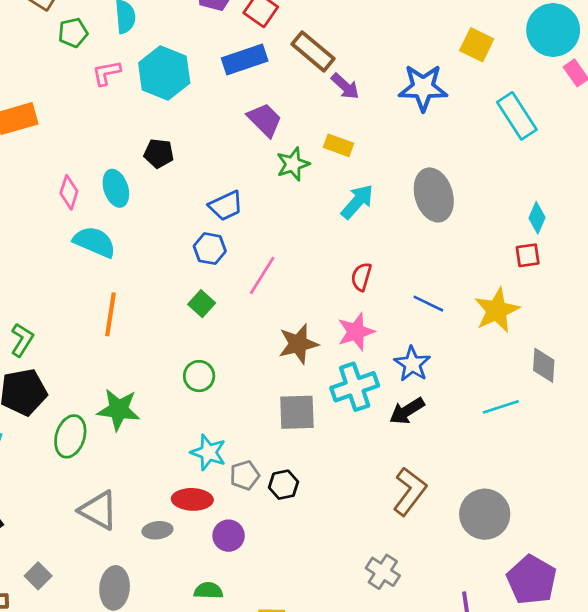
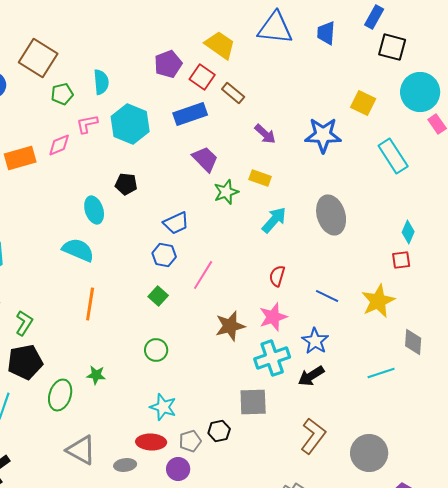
brown rectangle: (313, 51) -> (233, 93), moved, size x0.7
pink diamond: (69, 192) -> (59, 145), moved, turned 50
green star: (119, 410) -> (96, 375), size x0.6
gray square: (297, 412) -> (253, 402), moved
gray pentagon: (245, 475) -> (190, 441), moved

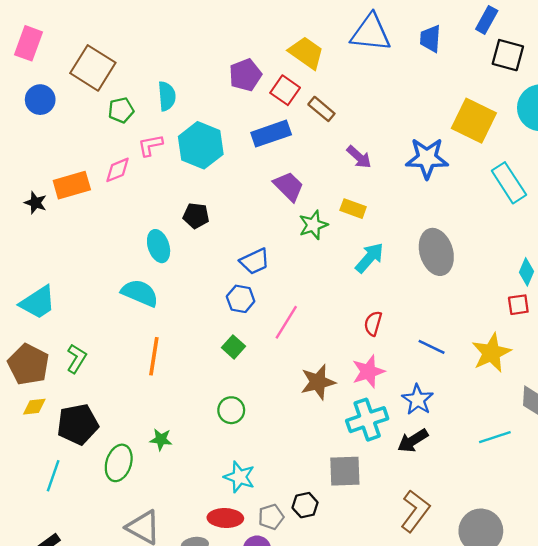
yellow square: (363, 103) -> (474, 121), size x1.5
green L-shape: (24, 323) -> (76, 359), moved

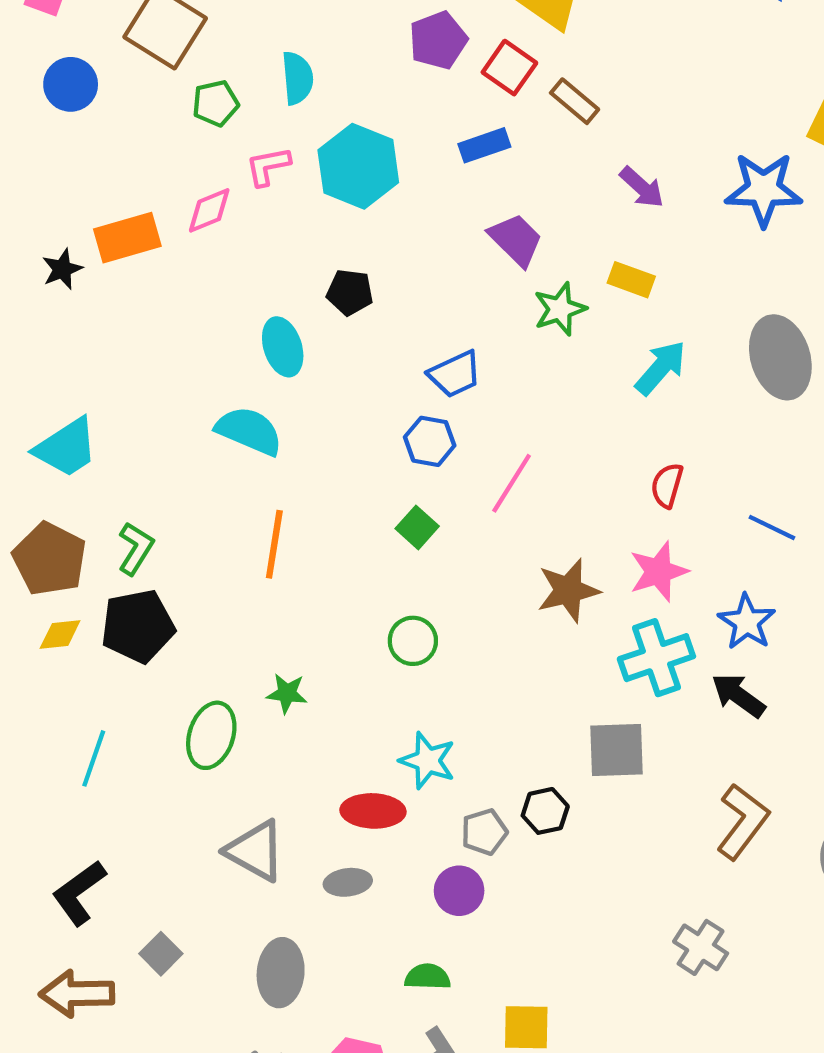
blue rectangle: (271, 134) -> (484, 145), size x0.7
black star: (35, 203) -> (62, 269), turned 30
black pentagon: (78, 424) -> (138, 626), moved
black arrow: (413, 441) -> (738, 695), turned 68
red ellipse: (225, 518) -> (373, 811), moved

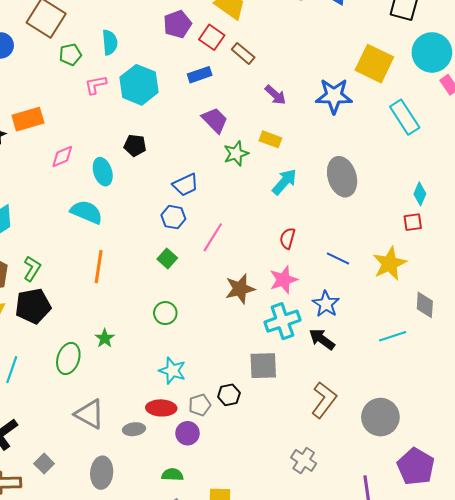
pink diamond: (209, 210) -> (62, 156), moved
green star: (287, 693) -> (105, 338), turned 30
red ellipse: (373, 811) -> (161, 408), moved

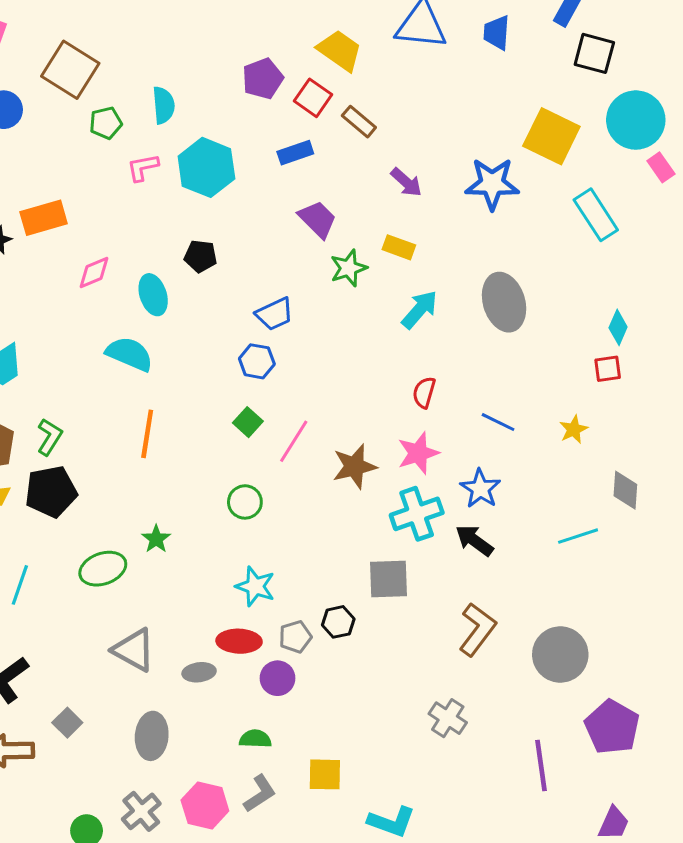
pink line: (213, 237) -> (294, 441), moved
yellow star: (390, 264) -> (574, 429), size x0.6
green ellipse: (68, 358) -> (103, 569), turned 52

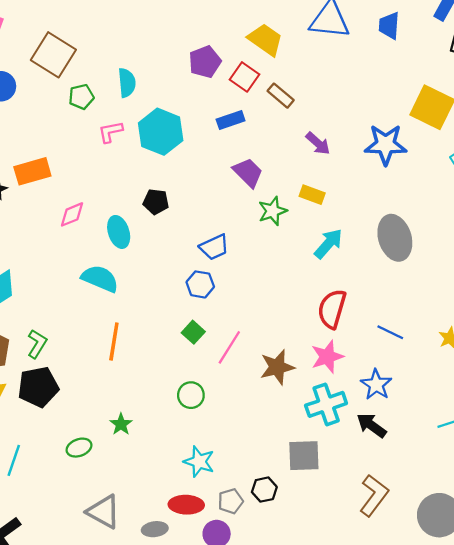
red semicircle: (424, 392) -> (332, 309), size x1.6
green ellipse: (103, 569) -> (79, 448), size x0.7

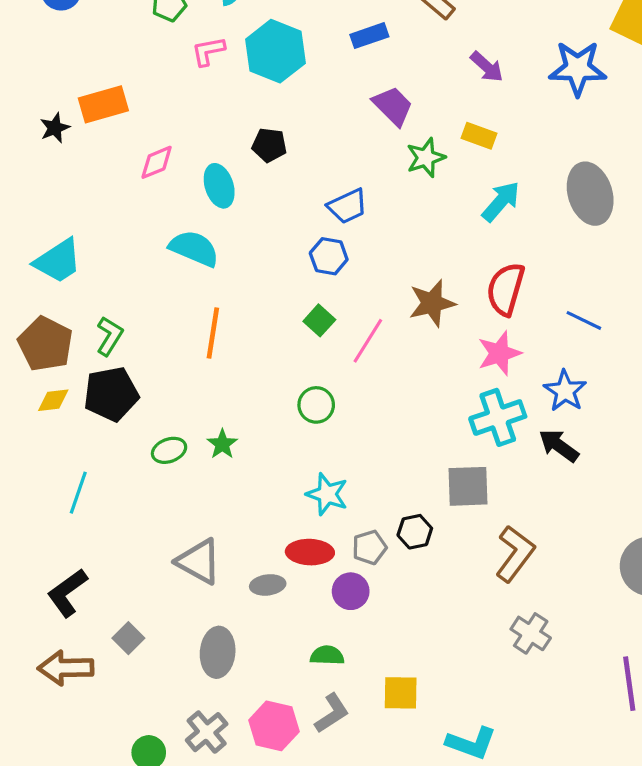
brown star: (277, 367) -> (432, 303), moved
green ellipse: (79, 448) -> (169, 450), moved
brown L-shape: (374, 495) -> (515, 554), moved

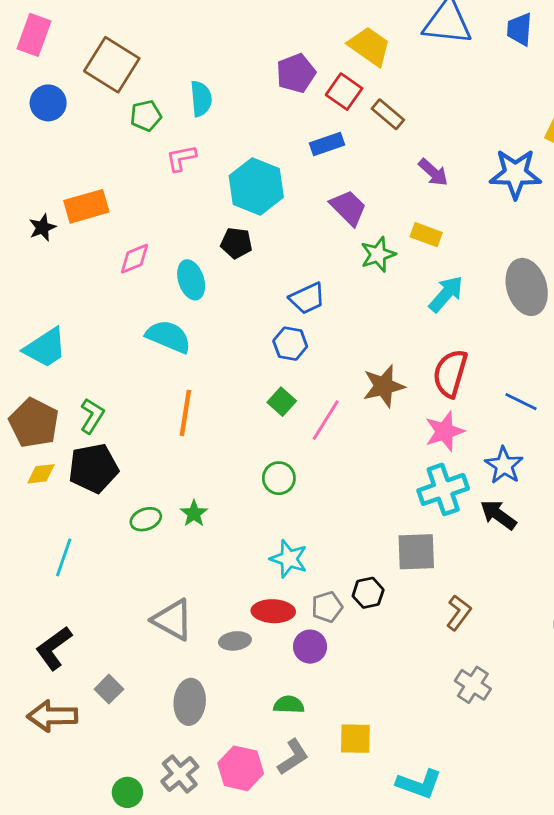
cyan hexagon: (275, 51) -> (256, 186), moved
brown L-shape: (515, 554) -> (459, 613), size x0.7

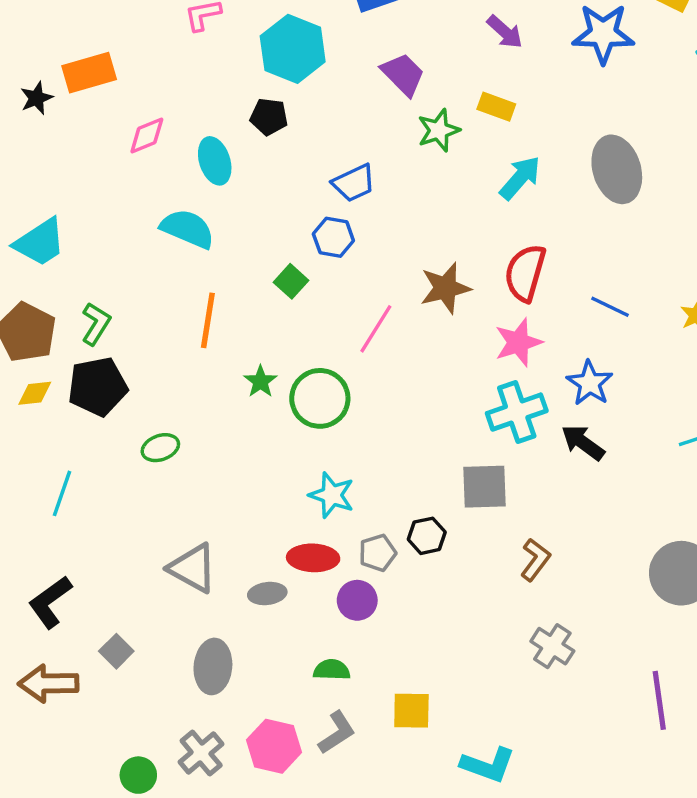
green square: (282, 402) -> (291, 281), moved
green circle: (279, 478) -> (320, 398), size x1.5
green star: (194, 514) -> (260, 381), moved

